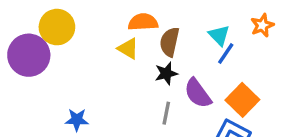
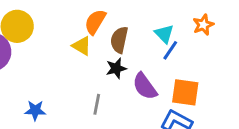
orange semicircle: (143, 22) -> (95, 22), turned -56
orange square: (242, 100) -> (185, 92), turned -36
gray line: (166, 113) -> (97, 104), moved

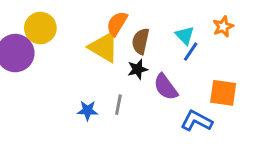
yellow triangle: (82, 46) -> (104, 47), size x1.6
orange square: (185, 92) -> (223, 93), moved
blue star: (35, 110) -> (88, 111), moved

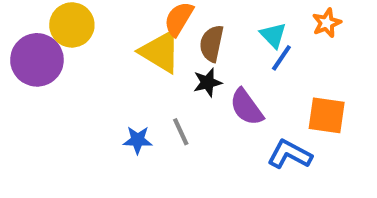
gray line: (118, 105) -> (181, 132), turned -36

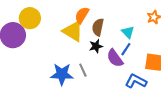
cyan triangle: (273, 35) -> (128, 32), moved
blue line: (281, 58) -> (126, 49), moved
blue star: (138, 140) -> (62, 74), size x1.6

